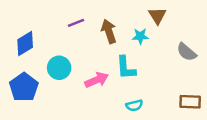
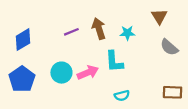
brown triangle: (157, 16) -> (159, 16), moved
purple line: (76, 23) -> (71, 32), moved
cyan circle: (59, 68) -> (61, 73), moved

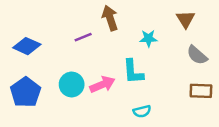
brown arrow: (99, 29) -> (110, 18), moved
blue diamond: (23, 40) -> (27, 46), turned 55
brown rectangle: (172, 92) -> (201, 91), moved

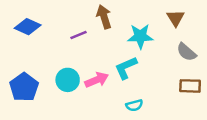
cyan star: (148, 38) -> (140, 36), size x1.5
blue diamond: (27, 46) -> (28, 27), moved
cyan L-shape: (133, 72) -> (126, 68), turned 70

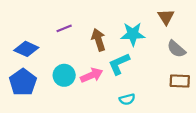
brown arrow: (104, 17) -> (98, 40), moved
blue diamond: (28, 27) -> (26, 49), moved
purple line: (79, 35) -> (64, 28), moved

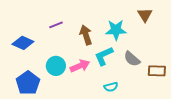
gray semicircle: (176, 49) -> (132, 59), moved
blue pentagon: (23, 82) -> (28, 83), moved

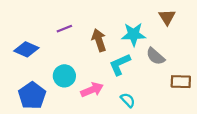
gray semicircle: (132, 59) -> (155, 56), moved
pink arrow: (80, 66) -> (92, 90), moved
cyan semicircle: (111, 87) -> (128, 100), turned -120

